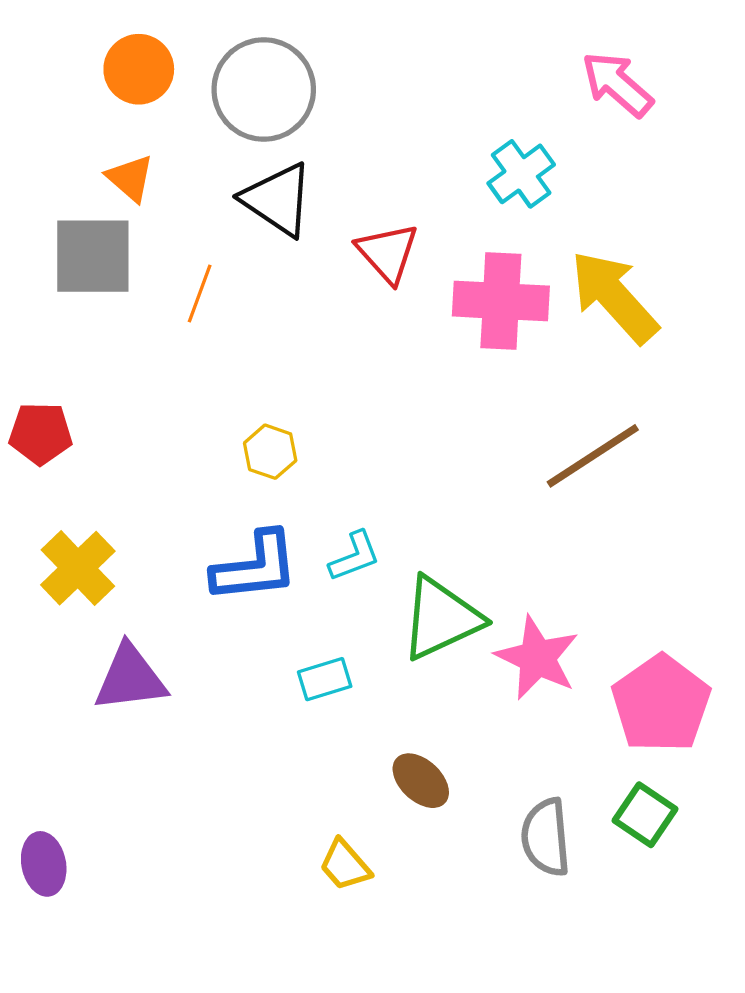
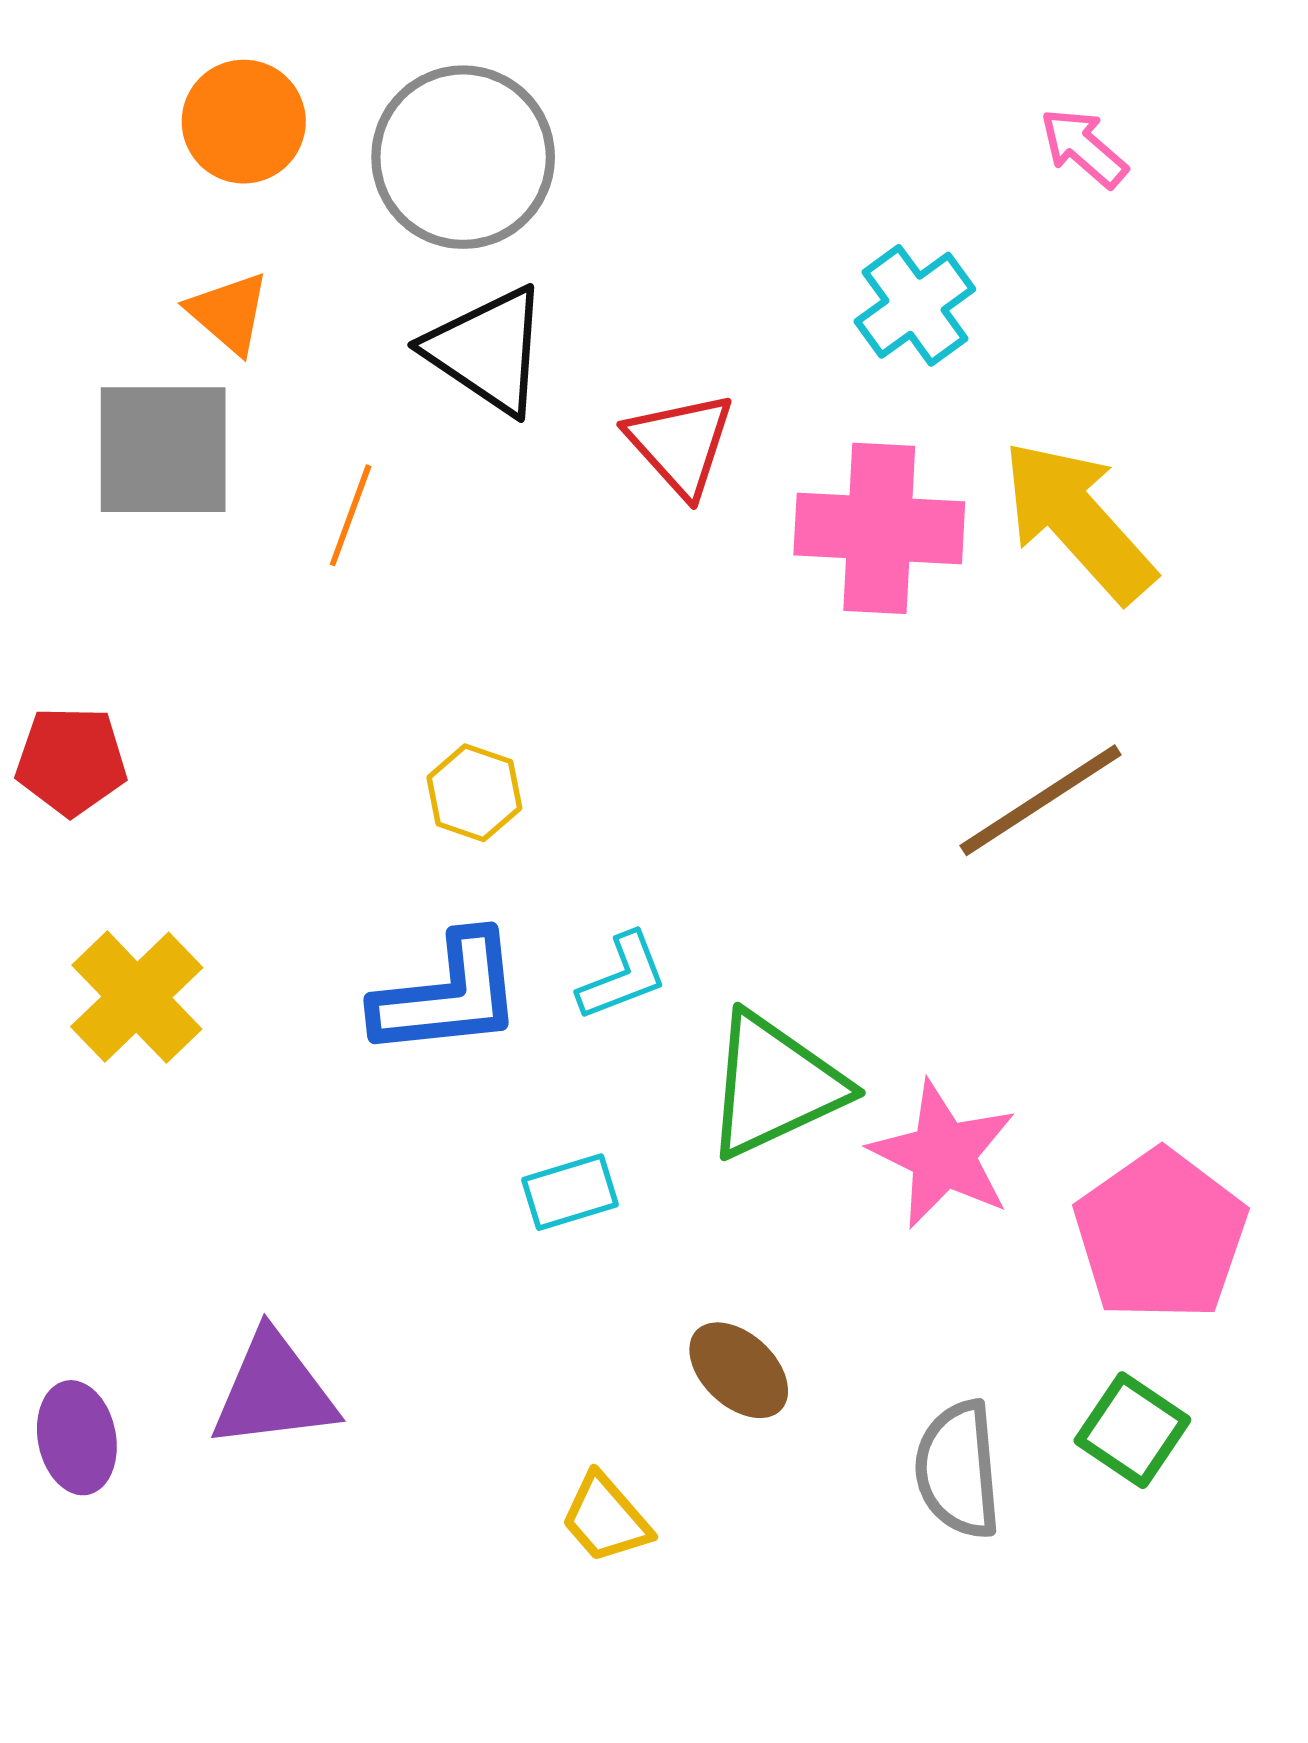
pink arrow: (617, 84) -> (1084, 148), size x0.7
purple triangle: (130, 678) -> (274, 1391), moved
purple ellipse: (44, 864) -> (77, 1438), moved

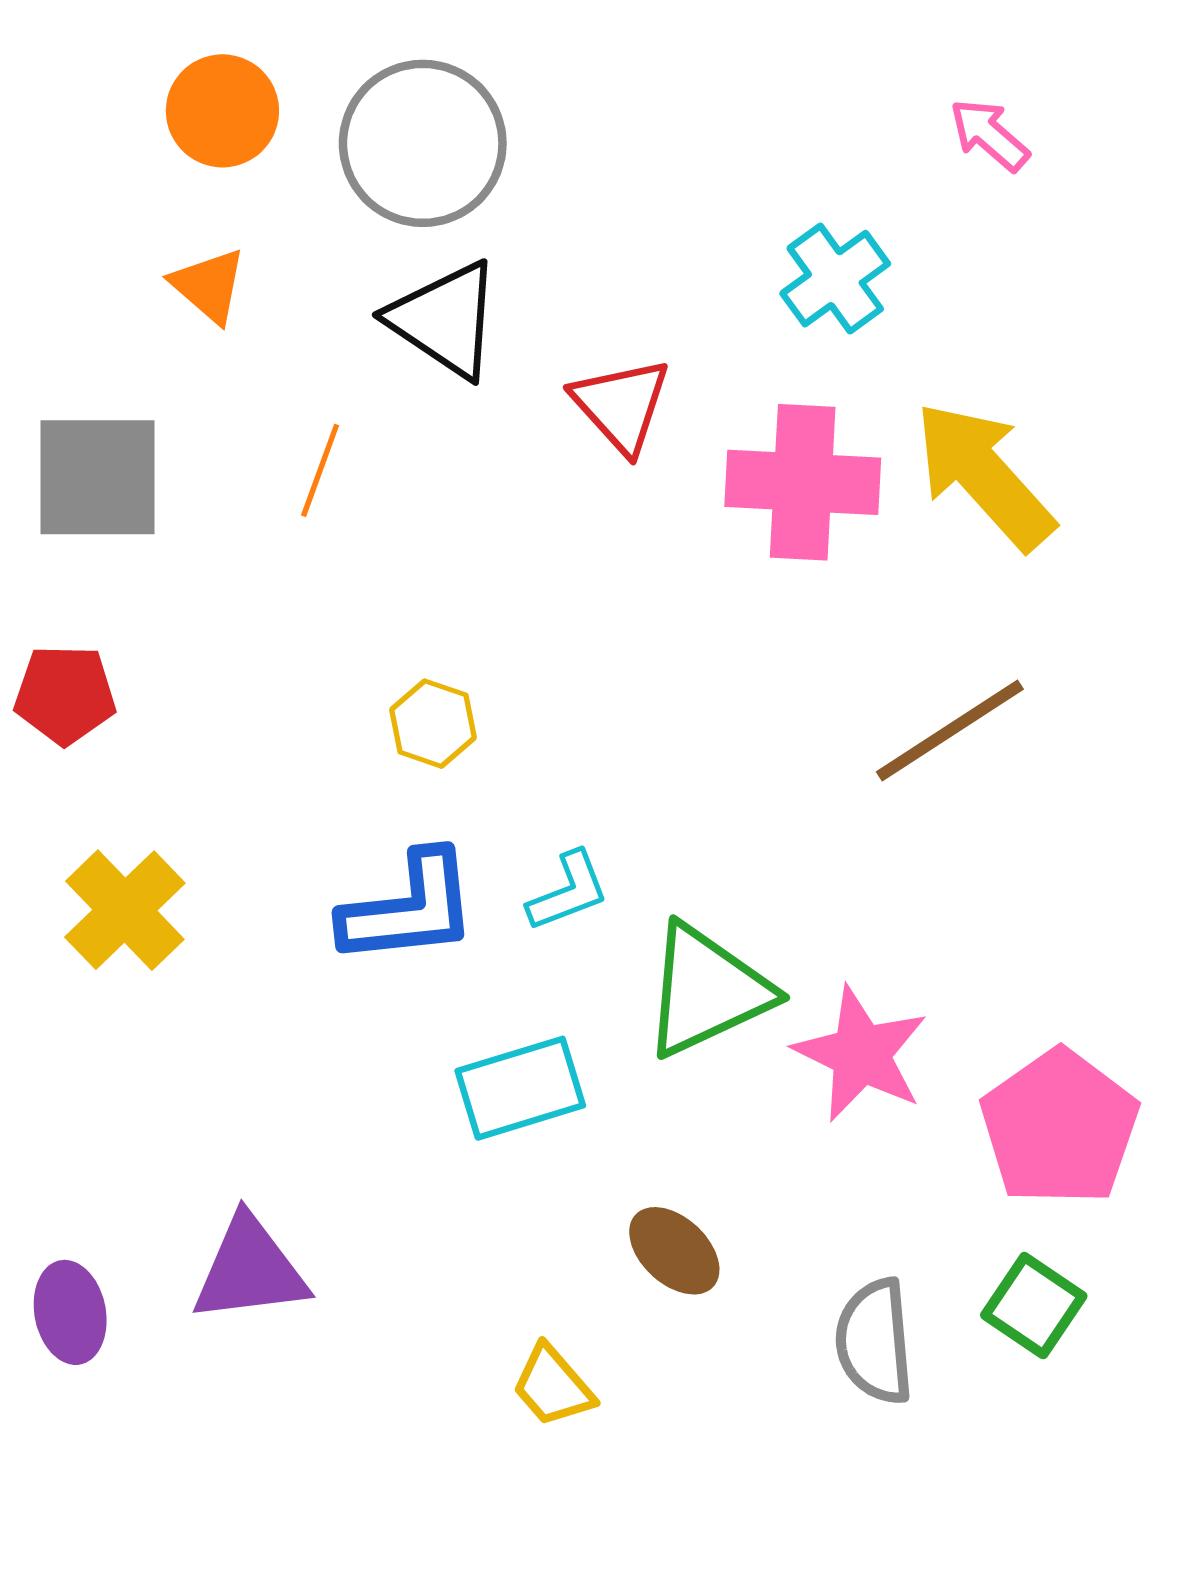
gray square: (163, 450) -> (98, 477), moved
cyan rectangle: (570, 1192) -> (520, 1088), size x1.5

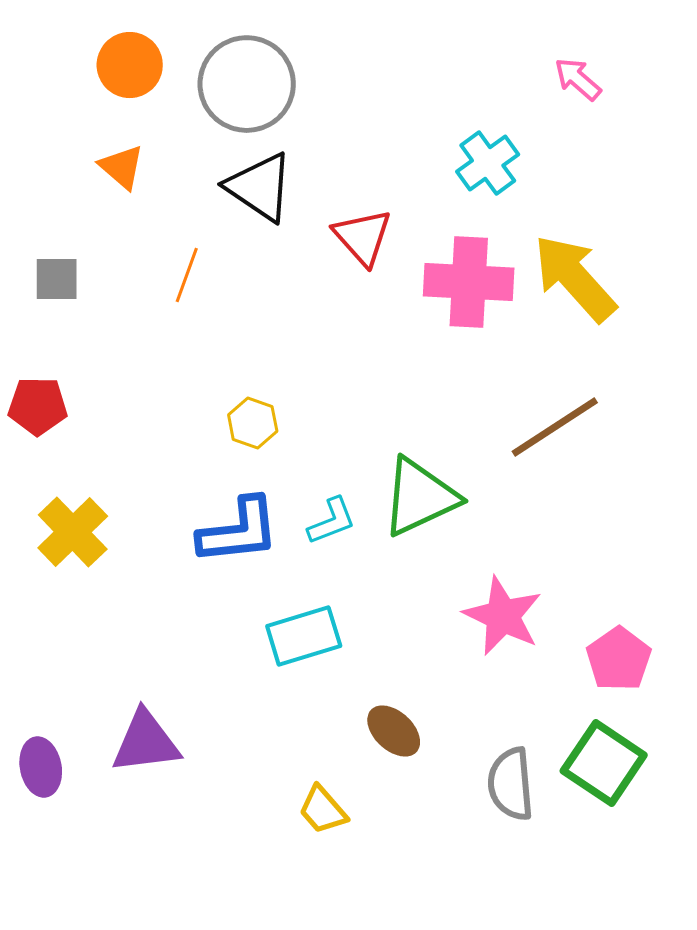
gray square: (98, 477) -> (57, 279), size x0.6
green triangle: (707, 991) -> (420, 497), moved
pink pentagon: (1059, 1128) -> (619, 659), size x0.7
green square: (1034, 1306) -> (604, 763), size x1.4

